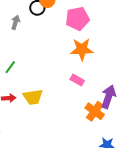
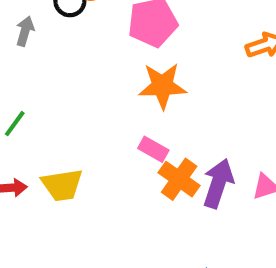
orange cross: (95, 111) -> (179, 179), moved

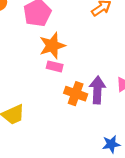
pink rectangle: (153, 149) -> (55, 66), moved

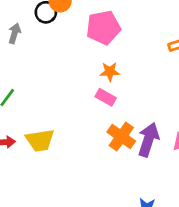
orange star: (52, 46) -> (110, 72), size x0.6

